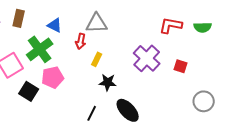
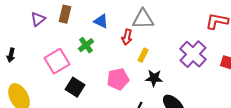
green cross: (40, 49) -> (86, 45), size x0.6
pink pentagon: (53, 77) -> (118, 79), moved

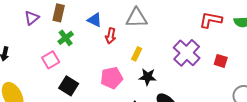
red arrow: (127, 37) -> (111, 36), moved
green cross: (86, 45) -> (66, 38), moved
pink square: (57, 61) -> (51, 60), size x0.7

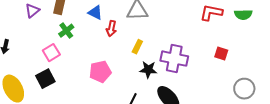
purple cross: (187, 53) -> (174, 59), moved, turned -32
pink pentagon: (112, 78) -> (100, 72), moved
black square: (69, 86) -> (45, 79), moved, turned 30

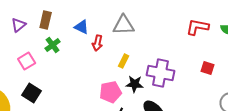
pink square: (51, 53) -> (27, 61), moved
pink pentagon: (100, 72) -> (111, 92), moved
black square: (45, 79) -> (32, 93), turned -30

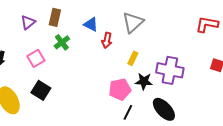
gray triangle: (124, 25) -> (133, 22), turned -40

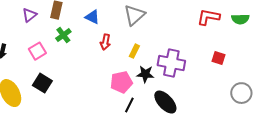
red arrow: (107, 40) -> (105, 42), moved

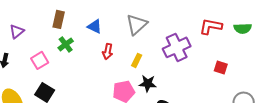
purple triangle: (29, 15) -> (17, 31), moved
purple cross: (171, 63) -> (177, 47), moved, turned -36

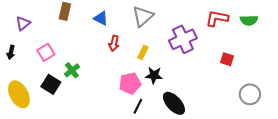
green cross: (66, 44) -> (72, 70), moved

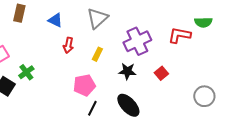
red L-shape: (217, 18) -> (179, 35), moved
red square: (227, 59) -> (161, 73), moved, turned 32
black star: (154, 75) -> (127, 71), moved

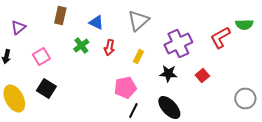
red L-shape: (179, 35) -> (220, 38), turned -40
green cross: (26, 72) -> (81, 46), moved

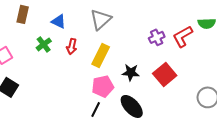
purple cross: (178, 44) -> (157, 37), moved, size x0.6
yellow rectangle: (138, 56) -> (101, 55), size x1.6
red square: (202, 76) -> (165, 74), size x1.6
pink pentagon: (125, 88) -> (103, 86), moved

